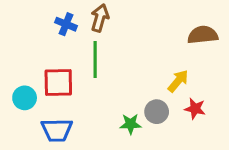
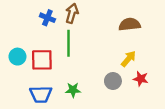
brown semicircle: (203, 35) -> (130, 24), moved
cyan circle: (25, 98) -> (17, 57), moved
green star: (130, 124) -> (73, 90), moved

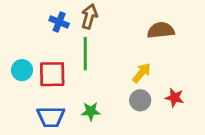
yellow arrow: (128, 59) -> (142, 73), moved

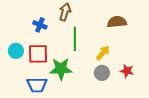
blue cross: (59, 22) -> (40, 25), moved
green line: (85, 54) -> (75, 39), moved
green star: (91, 111) -> (61, 69), moved, size x1.6

